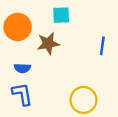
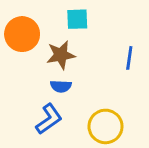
blue semicircle: (22, 68) -> (61, 86), moved
blue L-shape: (22, 94) -> (49, 119), moved, turned 65

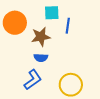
blue line: (129, 58) -> (68, 26), moved

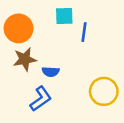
brown star: (41, 37) -> (25, 59), moved
yellow circle: (71, 85) -> (104, 91), moved

